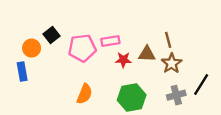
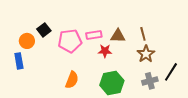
brown triangle: (147, 54) -> (118, 36), moved

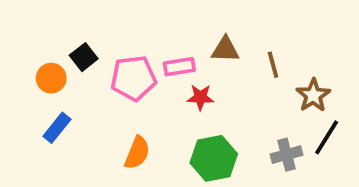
brown triangle: (118, 36) -> (225, 49), moved
brown star: (146, 54) -> (313, 95), moved
blue rectangle: (19, 61) -> (57, 128), moved, turned 49

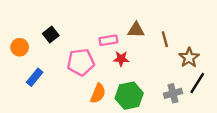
orange circle: (51, 78) -> (20, 47), moved
pink pentagon: (133, 78) -> (81, 62), moved
orange semicircle: (137, 153) -> (98, 93), moved

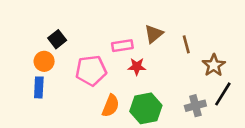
brown triangle: (136, 30) -> (154, 34), turned -42
orange circle: (20, 47) -> (44, 61), moved
blue rectangle: (35, 77) -> (39, 87), turned -36

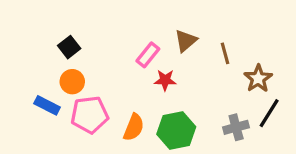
pink rectangle: (122, 46) -> (148, 55), turned -42
orange circle: (44, 61) -> (72, 82), moved
pink pentagon: (91, 70) -> (90, 115), moved
blue rectangle: (39, 87) -> (47, 105), turned -66

